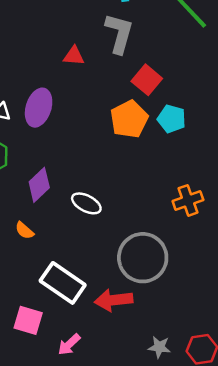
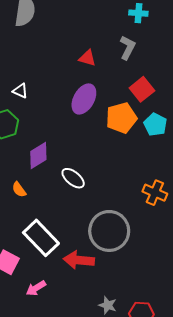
gray L-shape: (119, 33) -> (127, 48), size x0.7
purple ellipse: (39, 108) -> (84, 99), moved
orange cross: (188, 200) -> (155, 193), turned 30

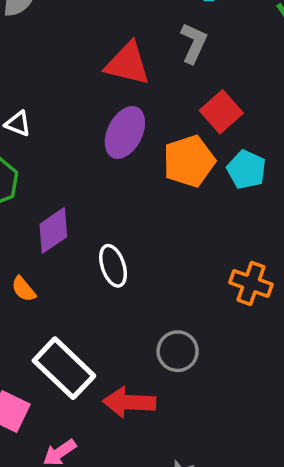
red triangle: (87, 58) -> (128, 64), size x1.6
white ellipse: (73, 178) -> (113, 266), turned 35
gray circle: (109, 231) -> (178, 351), size x0.6

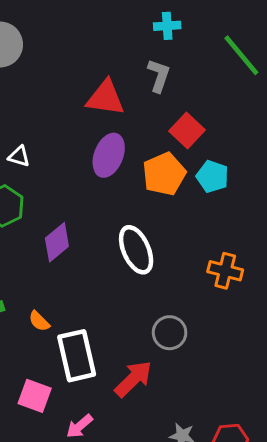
white ellipse: (113, 266) -> (136, 250), moved, size x1.4
orange semicircle: (24, 289) -> (39, 321), moved
white rectangle: (64, 368) -> (77, 356), turned 39
red arrow: (129, 402) -> (133, 379), turned 138

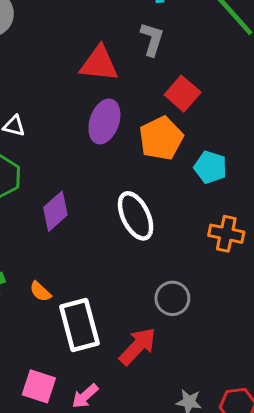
cyan pentagon: (212, 176) -> (210, 167), moved
pink square: (35, 396) -> (39, 386), moved

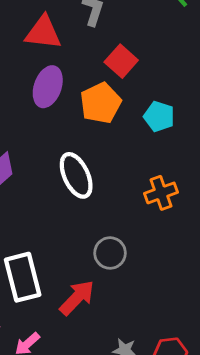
cyan pentagon: (210, 167) -> (159, 116), moved
orange cross: (226, 234) -> (161, 193), turned -32

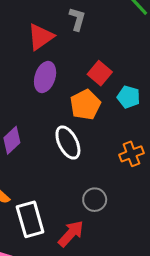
red triangle: (43, 33) -> (41, 37), turned -40
red square: (121, 61) -> (100, 73), moved
orange pentagon: (101, 103) -> (85, 105), moved

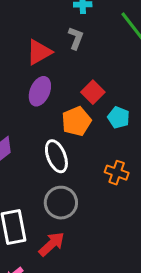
orange cross: (131, 154) -> (117, 173), turned 35
gray circle: (95, 200) -> (61, 203), moved, size x1.4

